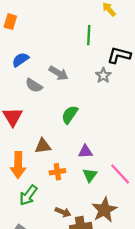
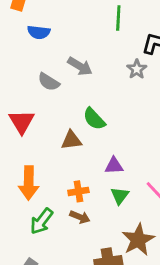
blue semicircle: (20, 60) -> (39, 32), moved, turned -138
green semicircle: (70, 115) -> (94, 119), turned -78
brown triangle: (43, 146) -> (71, 140), moved
brown arrow: (63, 212) -> (80, 217), moved

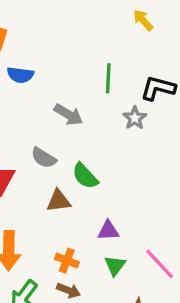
green line: (118, 18) -> (108, 78), moved
gray semicircle: (49, 82) -> (44, 158), moved
orange cross: (78, 191) -> (67, 261), turned 30

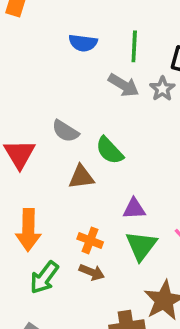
blue semicircle: (20, 75) -> (83, 43), moved
gray arrow: (68, 115) -> (124, 85), moved
green triangle: (115, 266) -> (141, 246), size x1.4

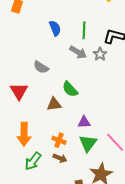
blue semicircle: (83, 43) -> (55, 28), turned -119
gray semicircle: (65, 131) -> (41, 67), moved

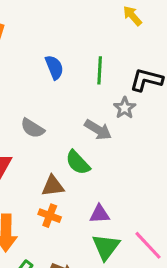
gray arrow: (78, 52) -> (98, 130), moved
orange cross: (59, 140) -> (50, 216), moved

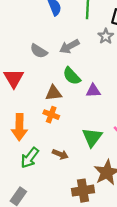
gray arrow: (98, 130) -> (69, 46), moved, turned 120
purple triangle: (100, 214) -> (93, 91), moved

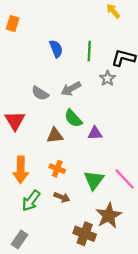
orange cross: (51, 115) -> (57, 169), moved
brown cross: (83, 191) -> (85, 234), turned 30

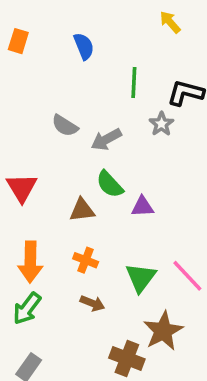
blue semicircle: (56, 49) -> (84, 46), moved
gray semicircle: (40, 93) -> (65, 126), moved
green arrow: (31, 201) -> (27, 308), moved

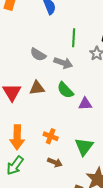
green line: (134, 82) -> (74, 38), moved
gray arrow: (106, 139) -> (63, 63), turned -132
brown triangle: (82, 210) -> (37, 88), moved

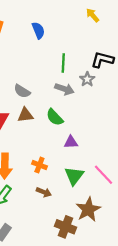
gray semicircle: (38, 54) -> (22, 91), moved
gray arrow: (63, 63) -> (64, 89), moved
purple triangle: (85, 104) -> (71, 142), moved

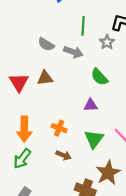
gray arrow: (64, 89) -> (73, 52), moved
gray semicircle: (22, 91) -> (46, 44), moved
green semicircle: (55, 117) -> (99, 77), moved

